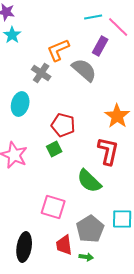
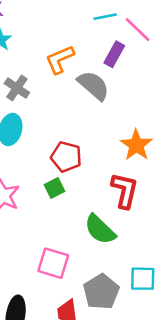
gray cross: (41, 73) -> (17, 88), moved

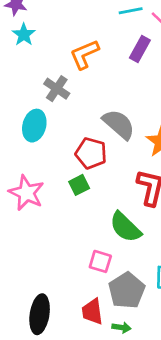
gray semicircle: (93, 85) -> (119, 124), moved
gray cross: (17, 88) -> (57, 89), moved
pink square: (53, 263) -> (100, 261), moved, size x0.7

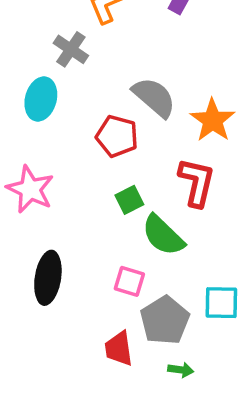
green square: (79, 185) -> (129, 200), moved
black ellipse: (40, 314) -> (48, 278), moved
green arrow: (121, 327) -> (181, 370), moved

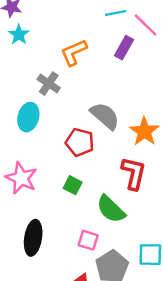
green square: (129, 200) -> (73, 185), moved, turned -36

